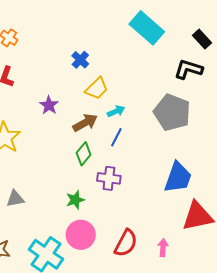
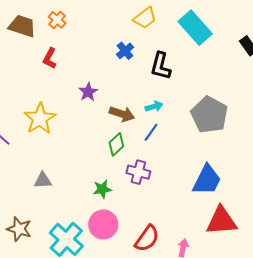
black L-shape: (188, 69) -> (161, 66), moved, turned -100
yellow trapezoid: (97, 89) -> (145, 18), moved
brown arrow: (85, 123) -> (122, 114), turned 40

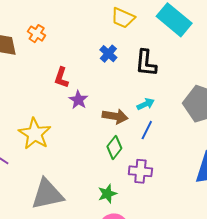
yellow trapezoid: (145, 18) -> (123, 18), turned 70
red L-shape: (50, 58) -> (61, 78), moved
gray triangle: (43, 180) -> (47, 194), size x1.8

